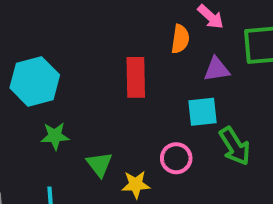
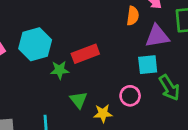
purple triangle: (217, 69) -> (157, 36), size x1.4
red rectangle: (136, 77) -> (85, 54), moved, turned 70
green star: (55, 136) -> (60, 70), moved

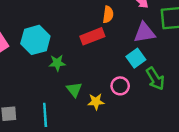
orange semicircle: (133, 16) -> (108, 14), moved
red rectangle: (85, 54) -> (92, 36), moved
cyan square: (148, 65) -> (136, 58), turned -30

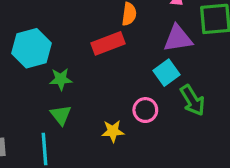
green triangle: (74, 90) -> (61, 115), moved

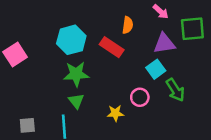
red rectangle: (108, 43) -> (112, 47), turned 55
cyan hexagon: (31, 48) -> (71, 40), moved
green star: (61, 79) -> (76, 74), size x1.5

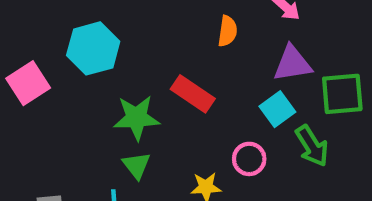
green square: (192, 29) -> (342, 94), moved
cyan hexagon: (71, 40) -> (93, 48), moved
red rectangle: (112, 47) -> (193, 94), moved

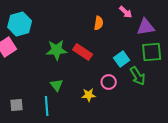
cyan hexagon: (93, 48) -> (20, 24), moved
purple triangle: (292, 64) -> (146, 27), moved
green star: (136, 118) -> (57, 50), moved

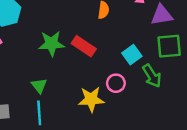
green triangle: (57, 85) -> (39, 86), moved
yellow star: (89, 95) -> (91, 99), size x1.5

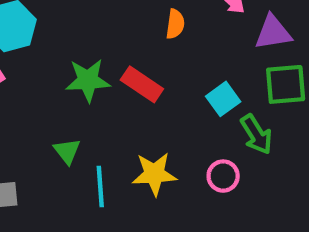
pink circle: (116, 83) -> (223, 176), moved
cyan line: (39, 113) -> (100, 186), moved

